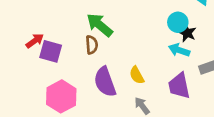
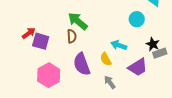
black star: (187, 33) -> (153, 44), moved
cyan arrow: (179, 50) -> (119, 45), moved
purple trapezoid: (179, 86) -> (138, 67), turned -110

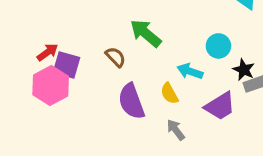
cyan circle: (137, 19) -> (218, 46), moved
green arrow: (78, 21) -> (146, 33), moved
brown semicircle: (72, 36) -> (116, 57), turned -40
pink hexagon: (49, 75) -> (51, 86), moved

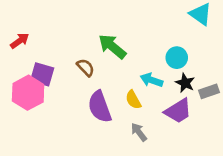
red arrow: (47, 52) -> (20, 41), moved
black star: (244, 70) -> (185, 83), moved

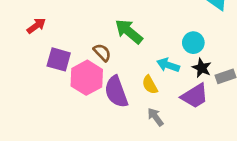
pink hexagon: (28, 93) -> (87, 78), moved

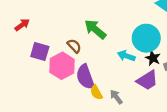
cyan circle: (193, 43) -> (146, 38), size x1.6
yellow semicircle: (150, 85) -> (96, 92), moved

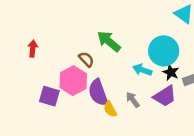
red arrow: (22, 25) -> (33, 49), moved, turned -48
purple square: (40, 51) -> (49, 96), moved
gray arrow: (116, 97) -> (133, 100), moved

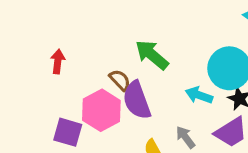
red arrow: (33, 49) -> (58, 62), moved
purple semicircle: (98, 93) -> (137, 100), moved

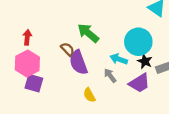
pink hexagon: (101, 110) -> (27, 63), moved
gray arrow: (186, 137) -> (110, 75), moved

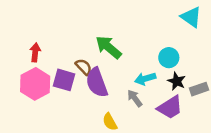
cyan circle: (138, 42) -> (169, 58), size x0.6
cyan arrow: (119, 59) -> (145, 79), turned -35
purple square: (34, 83) -> (64, 80), moved

